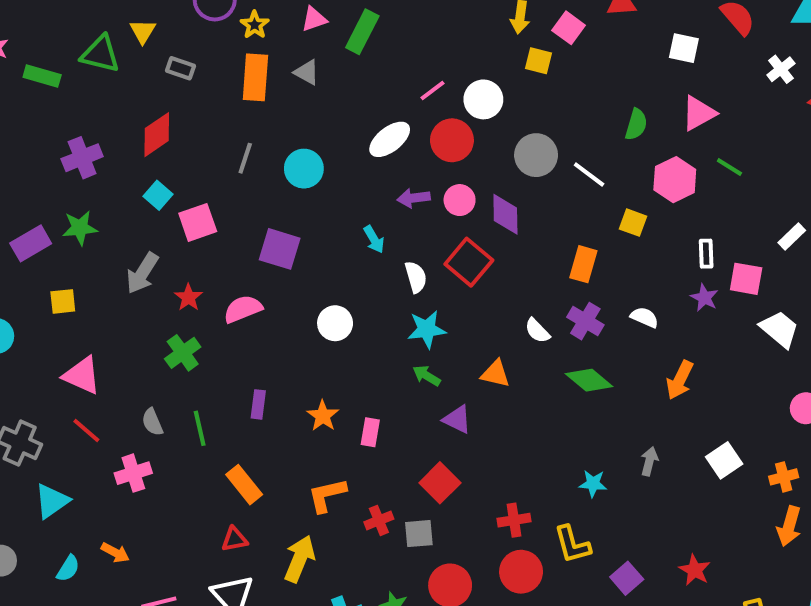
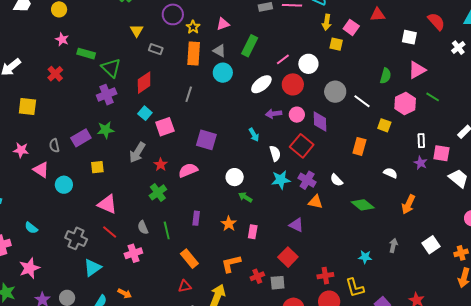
green rectangle: (362, 32) -> (250, 46), moved
green triangle: (100, 54) -> (111, 68), moved, turned 30
cyan circle: (304, 169) -> (223, 73), moved
purple cross: (585, 321) -> (307, 180), moved
green arrow: (427, 376) -> (245, 197), moved

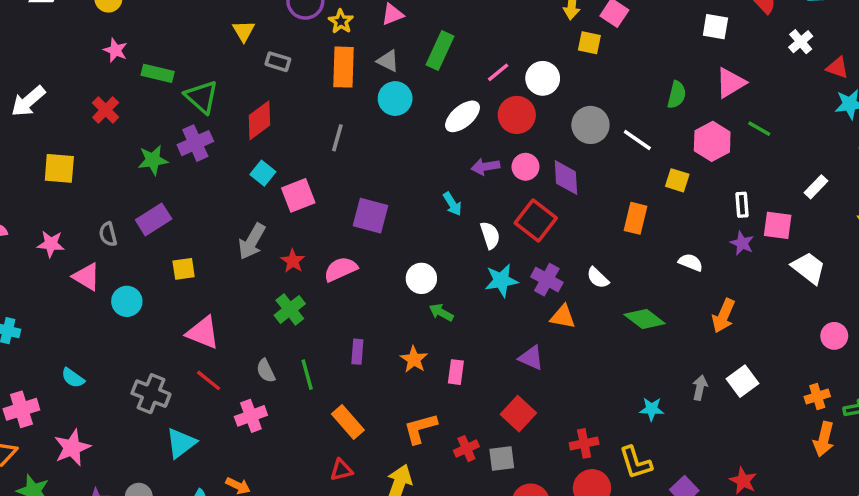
green star: (106, 130) -> (153, 160), moved
white square: (431, 245) -> (743, 381), moved

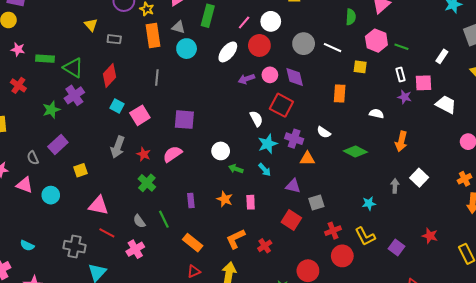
green line: (759, 129) -> (401, 47), moved
cyan arrow: (452, 204) -> (265, 170), moved
gray square: (502, 459) -> (316, 202), moved

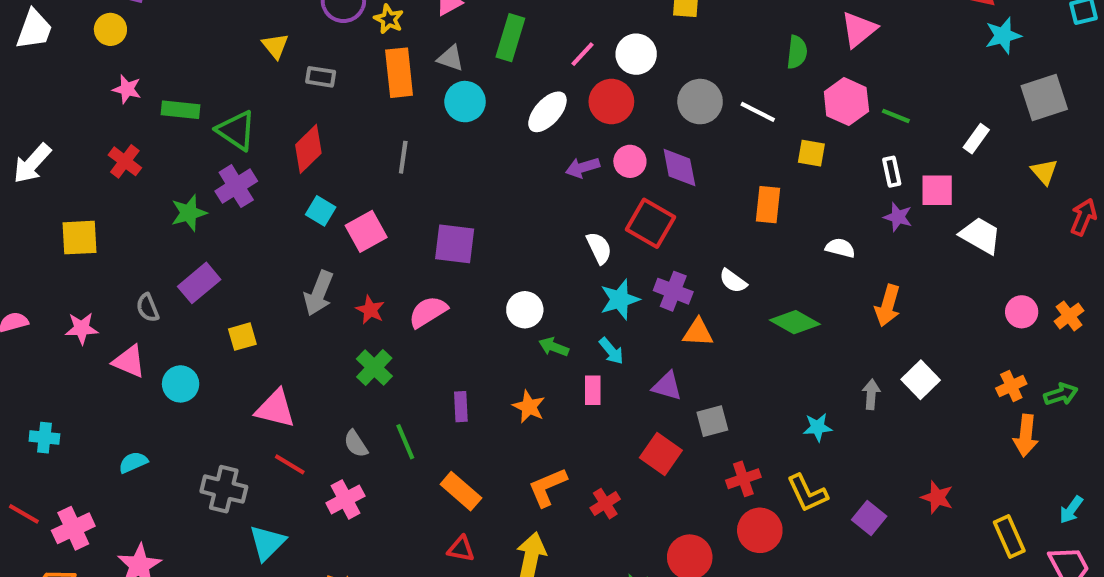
pink rectangle: (251, 202) -> (593, 390), moved
cyan semicircle: (27, 245) -> (133, 462), moved, turned 128
red triangle: (194, 271) -> (461, 549), turned 32

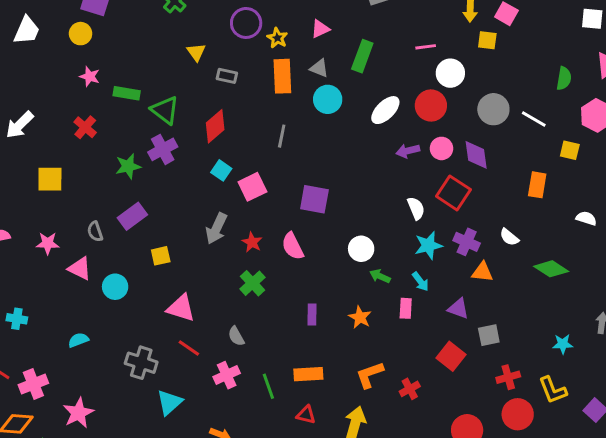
pink line: (583, 54) -> (426, 47), moved, turned 36
pink semicircle: (428, 312) -> (293, 246), turned -88
green line: (405, 442) -> (268, 386), moved
orange rectangle: (461, 491) -> (308, 374), turned -48

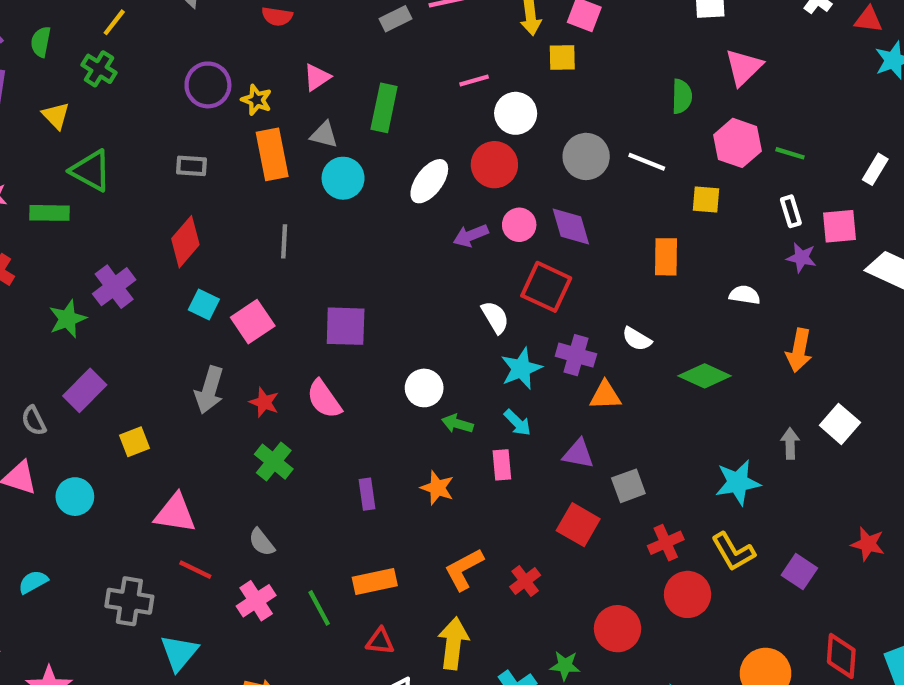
yellow triangle: (196, 52) -> (56, 116), moved
green triangle: (165, 110) -> (91, 171), moved
cyan star: (563, 344) -> (738, 483), size x1.5

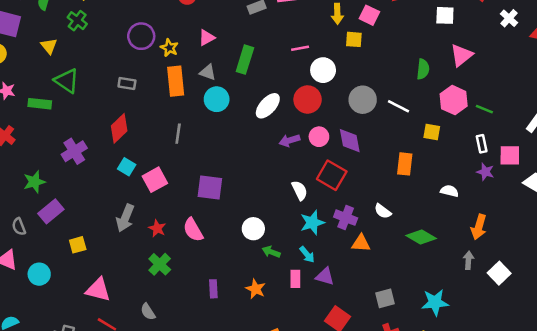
green star: (68, 319) -> (34, 182), moved
gray arrow: (790, 443) -> (468, 260), moved
purple triangle: (578, 454) -> (325, 276), moved
gray square: (628, 486) -> (385, 298), moved

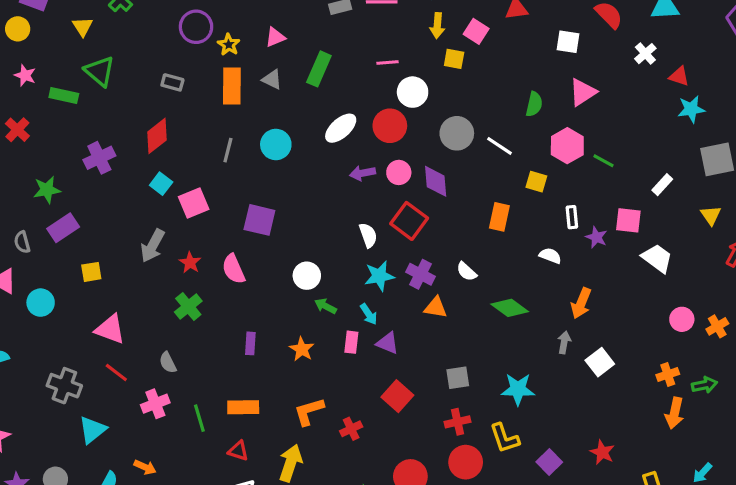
cyan circle: (217, 99) -> (276, 145), moved
white rectangle: (482, 144) -> (572, 217), moved

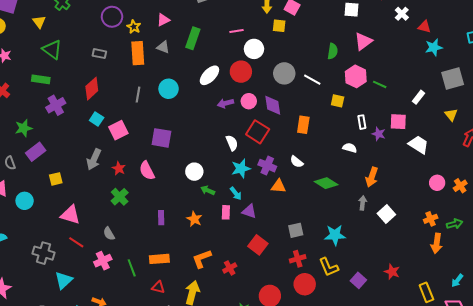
green rectangle: (64, 95) -> (41, 79), moved
orange rectangle: (499, 217) -> (303, 125), moved

